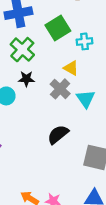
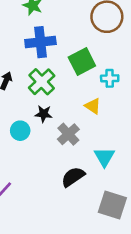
gray cross: (60, 89) -> (68, 134), moved
cyan triangle: (86, 99) -> (104, 157), moved

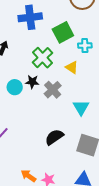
green cross: (42, 82) -> (43, 58), moved
black star: (44, 114) -> (32, 82), moved
black semicircle: (73, 177) -> (54, 137), moved

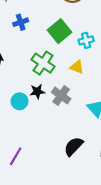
blue cross: (30, 17) -> (21, 22), size x0.6

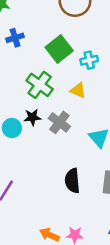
black semicircle: (74, 146) -> (72, 181), turned -50

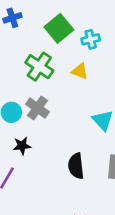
black star: (32, 117) -> (22, 146), moved
gray cross: (59, 122) -> (37, 108), moved

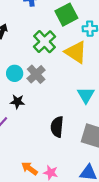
yellow triangle: (80, 71) -> (76, 52), size x1.6

